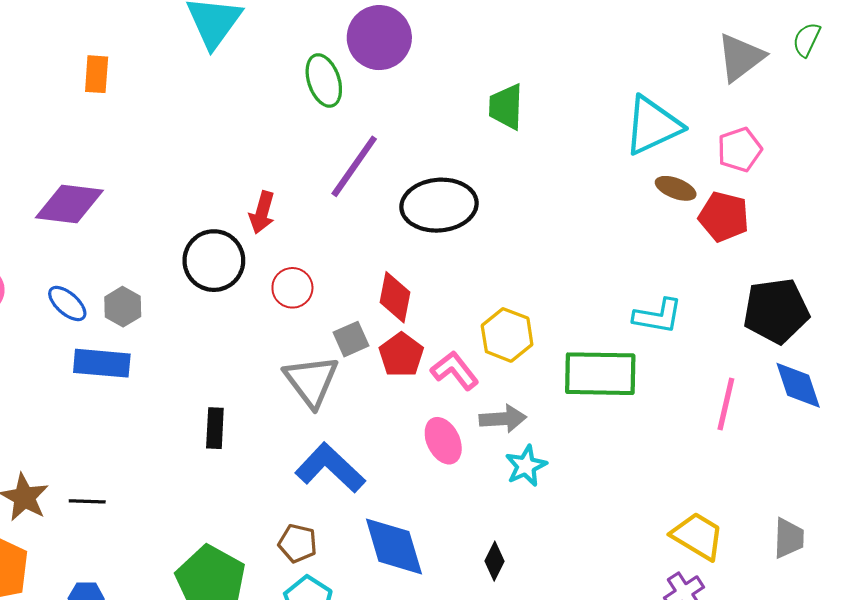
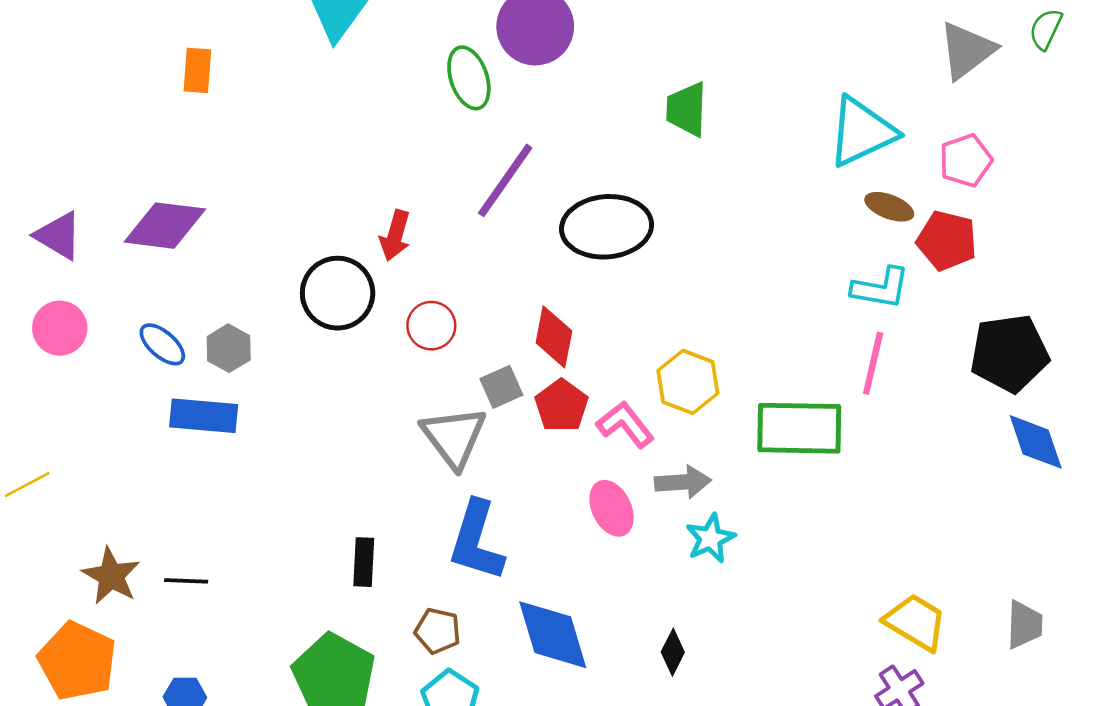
cyan L-shape: (658, 316) -> (881, 288), moved
pink line: (726, 404) -> (873, 363), moved
black rectangle: (215, 428) -> (364, 562), moved
blue L-shape: (330, 468) -> (476, 541), turned -116

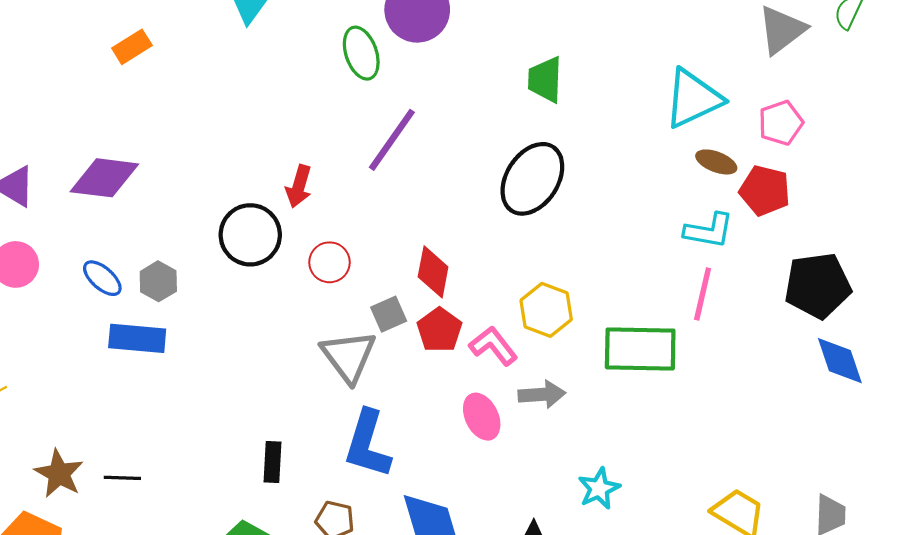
orange rectangle: (197, 70) -> (132, 47), turned 54
black ellipse: (607, 227) -> (532, 179), moved, turned -52
cyan star: (710, 538) -> (599, 488), moved

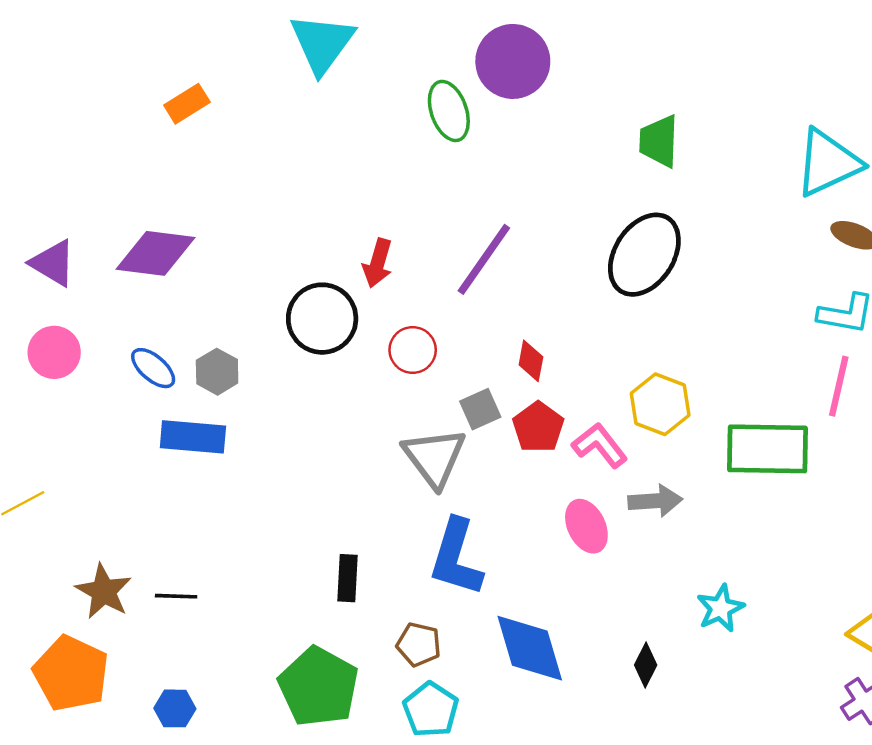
purple line: (392, 140) -> (484, 259), moved
red diamond: (433, 272) -> (531, 361), size x0.7

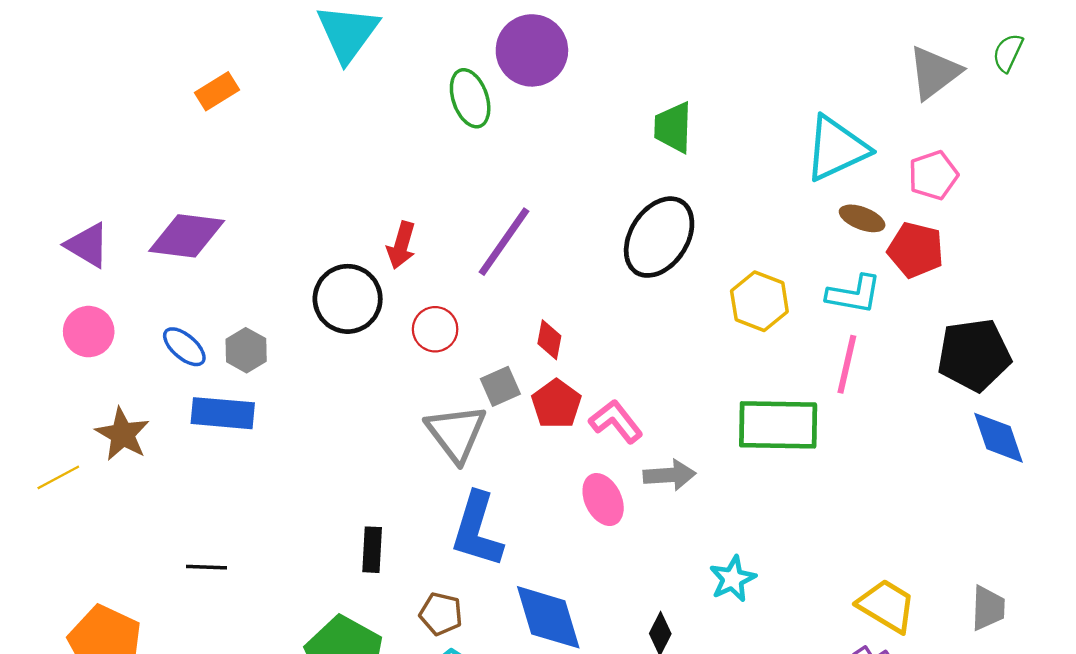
yellow hexagon: (660, 404) -> (759, 301), moved
brown star: (104, 591) -> (122, 434), moved

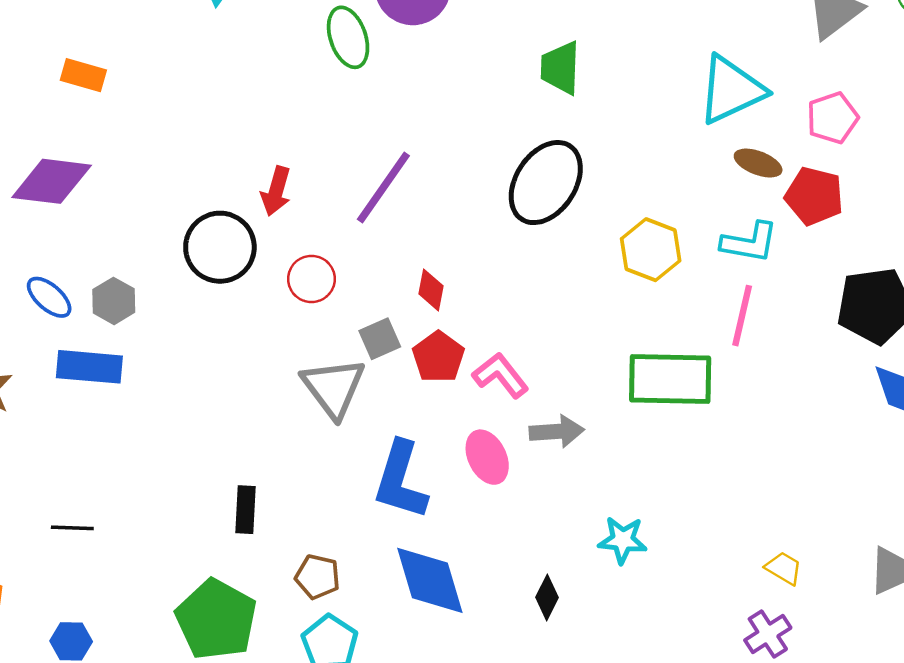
orange rectangle: (217, 91) -> (83, 75), moved, turned 48
blue L-shape: (477, 530) -> (401, 480), moved
cyan star: (733, 579) -> (623, 540), turned 30
yellow trapezoid: (887, 606) -> (784, 568), size x0.6

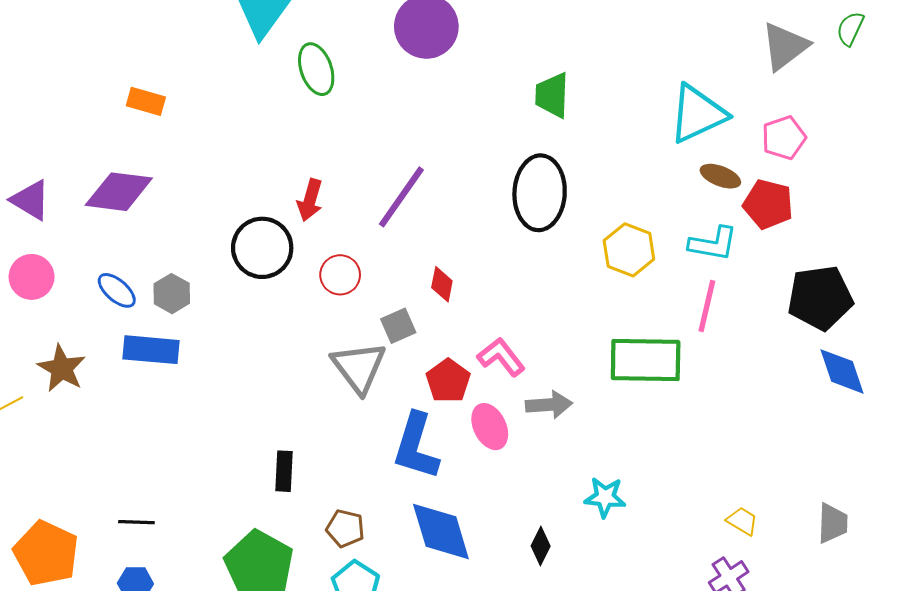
green ellipse: (348, 37) -> (316, 69), moved
black ellipse: (546, 183) -> (540, 193), turned -30
red pentagon: (438, 357) -> (448, 381), moved
black line: (72, 528) -> (136, 522), moved

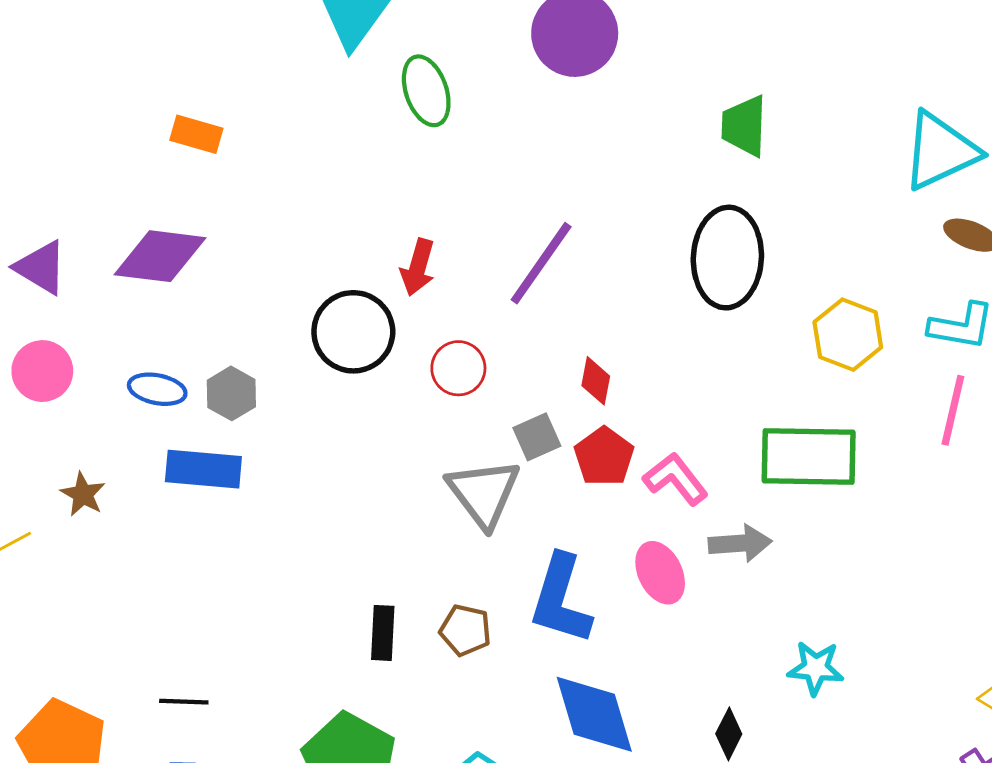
blue ellipse: (117, 290) -> (157, 389), turned -30
green rectangle: (646, 360) -> (809, 456), moved
brown star: (62, 368) -> (83, 494), size x0.7
red pentagon: (448, 381) -> (604, 456), moved
brown pentagon: (345, 528) -> (465, 630), moved

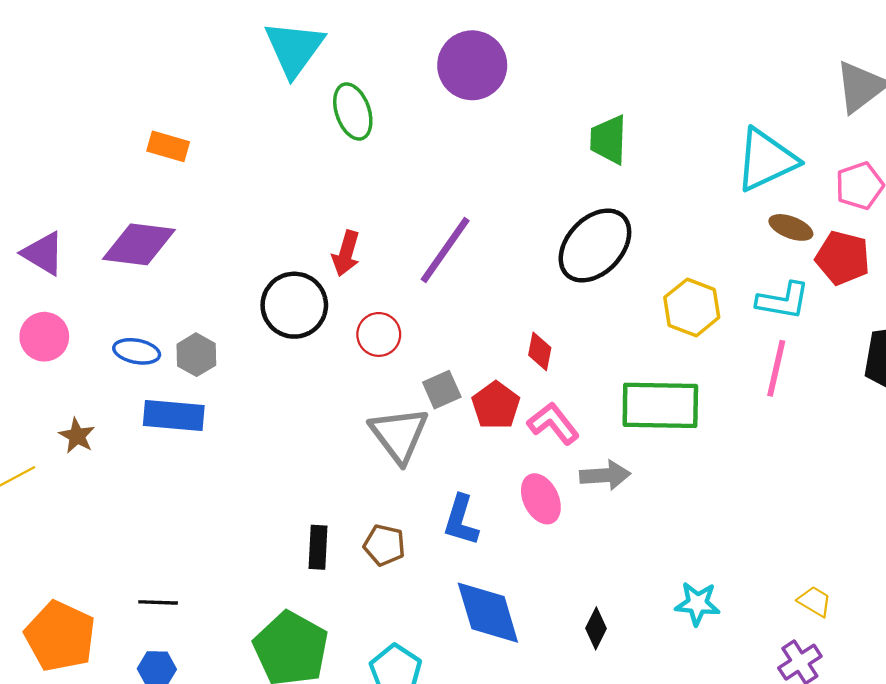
black ellipse: (727, 258) -> (595, 245), turned 40
red diamond: (596, 381) -> (540, 351), moved
blue L-shape: (561, 599) -> (461, 520), size x0.7
cyan star: (816, 668) -> (697, 604), moved

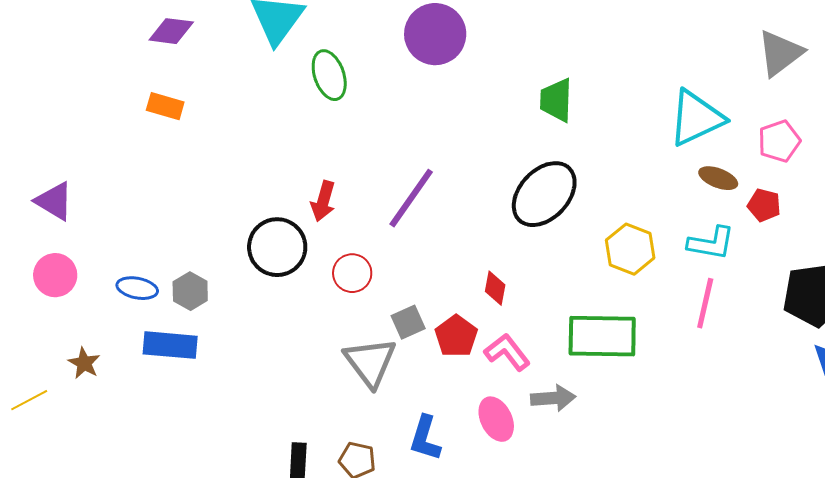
purple diamond: (139, 244) -> (171, 31), moved, size x0.7
red pentagon: (843, 258) -> (764, 205), size x0.7

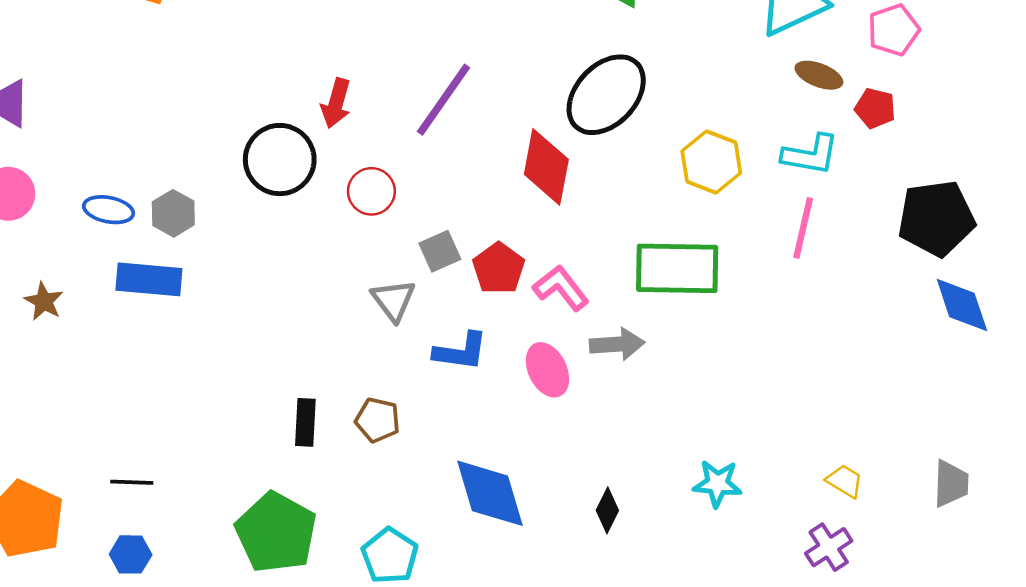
red diamond: (495, 288) -> (546, 167), moved, size x1.8
gray triangle: (370, 362) -> (393, 300), size x0.7
blue L-shape: (425, 438) -> (461, 351), moved, turned -99

